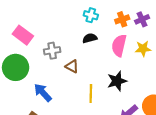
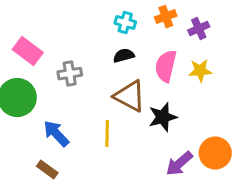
orange cross: (122, 19) -> (166, 17), moved
brown triangle: (72, 66) -> (130, 96), moved, size x1.6
yellow line: (91, 94) -> (107, 134), moved

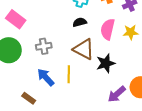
gray cross: (70, 74) -> (44, 46), moved
blue arrow: (56, 134) -> (46, 77), moved

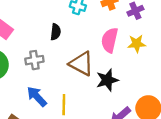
black semicircle: (80, 22) -> (56, 32), moved, turned 112
yellow line: (69, 74) -> (64, 105), moved

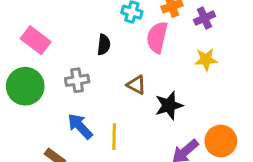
pink semicircle: (110, 40) -> (157, 37), moved
brown triangle: (81, 64) -> (136, 85), size x0.6

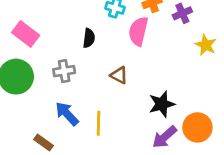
yellow star: (206, 60) -> (206, 45), moved, turned 30
black star: (169, 105) -> (162, 104), moved

